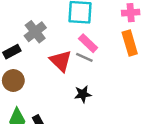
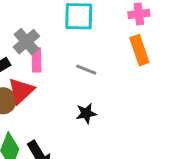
pink rectangle: (88, 43) -> (37, 60), moved, turned 48
red triangle: (61, 61) -> (21, 91), moved, turned 35

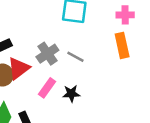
gray cross: (26, 42) -> (47, 54), moved
pink rectangle: (37, 60) -> (47, 88), moved, turned 30

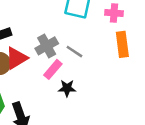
pink cross: (125, 15) -> (114, 13), moved
pink rectangle: (47, 88) -> (53, 69), moved

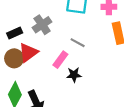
gray cross: (47, 46) -> (42, 25), moved

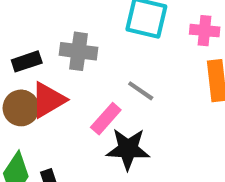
gray cross: (42, 25) -> (79, 51), turned 36
black star: (74, 75) -> (128, 149), size x1.5

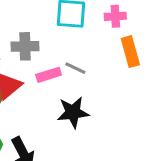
pink rectangle: (106, 119) -> (49, 75), moved, turned 40

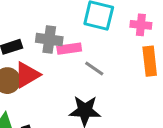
pink rectangle: (49, 75) -> (69, 49), moved

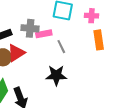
gray line: (94, 68) -> (61, 47), turned 32

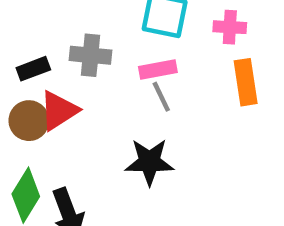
pink rectangle: (44, 34) -> (158, 69), moved

